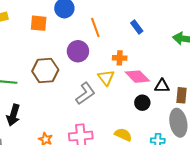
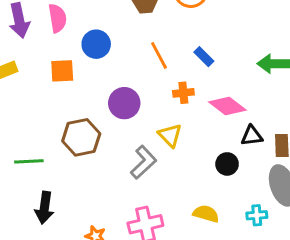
orange line: (95, 27) -> (159, 55), moved
orange cross: (120, 58) -> (183, 93), moved
pink diamond: (137, 77) -> (227, 106), moved

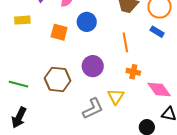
blue rectangle: (204, 57) -> (157, 32), moved, turned -32

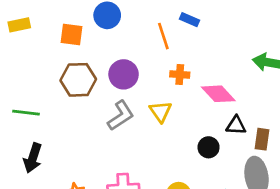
blue rectangle: (157, 32) -> (190, 20), moved
brown hexagon: (58, 79) -> (78, 80), moved
gray L-shape: (93, 109) -> (121, 116), moved

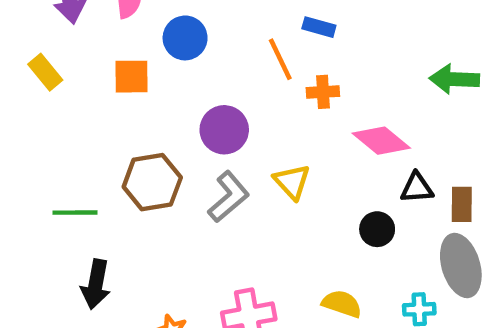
yellow rectangle: (19, 25) -> (45, 72), turned 70
orange cross: (180, 74) -> (323, 92), moved
brown hexagon: (78, 80) -> (152, 182), moved

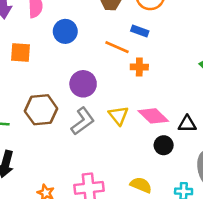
orange line: (280, 59) -> (117, 47), turned -45
orange square: (132, 77) -> (20, 53), moved
pink diamond: (381, 141) -> (153, 116), moved

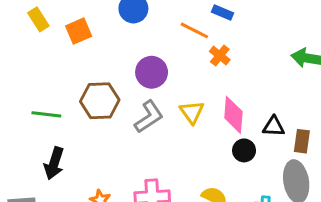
orange square: (20, 53) -> (79, 31), turned -30
orange cross: (139, 67) -> (220, 56), turned 35
pink diamond: (153, 116) -> (233, 115), turned 48

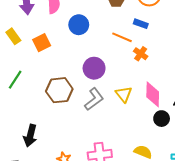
green line: (46, 114) -> (15, 80), moved, turned -60

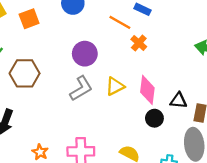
brown hexagon: (59, 90) -> (25, 73), moved
yellow triangle: (124, 94) -> (115, 86), turned 36

